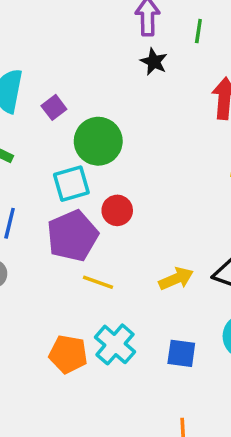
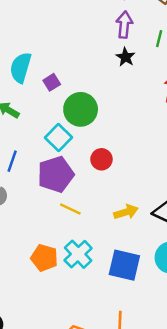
cyan square: (71, 184) -> (59, 137), turned -35
red circle: (117, 210) -> (101, 159), moved
blue square: (181, 353) -> (124, 265), size x1.5

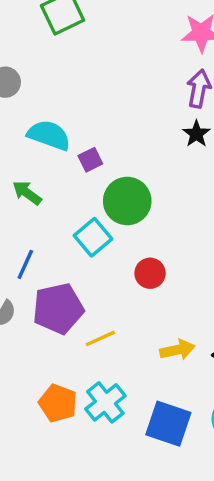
cyan semicircle: (21, 68) -> (49, 135), turned 88
purple pentagon: (56, 174) -> (58, 309), moved
yellow line: (70, 209) -> (100, 338), turned -55

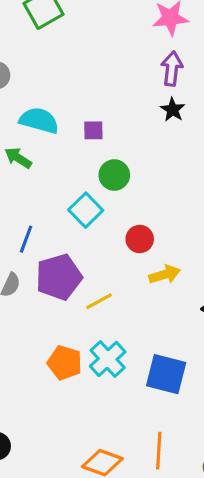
purple square: (90, 160) -> (93, 130), moved, turned 30
green arrow: (27, 193) -> (18, 158), moved
green circle: (127, 201) -> (114, 175), size x0.7
yellow arrow: (177, 350) -> (165, 275), moved

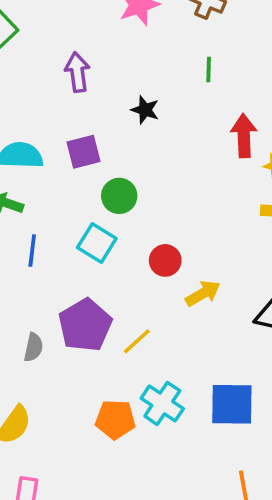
purple arrow: (172, 69) -> (77, 72), moved
black star: (173, 110) -> (145, 110), moved
purple square: (93, 130) -> (84, 152), size x1.4
blue line: (26, 239) -> (32, 251), moved

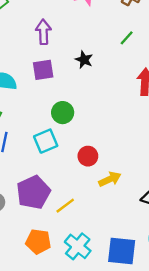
green line: (209, 70) -> (127, 38), turned 35
purple square: (84, 152) -> (43, 70), moved
cyan square: (97, 243) -> (46, 141), turned 30
orange pentagon: (115, 419) -> (38, 242), moved

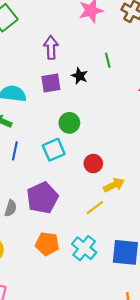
green line: (127, 38) -> (108, 60), moved, turned -56
black star: (84, 60) -> (80, 76), moved
yellow line: (65, 206) -> (95, 208), moved

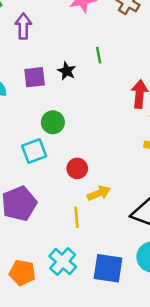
purple arrow: (51, 47) -> (23, 26), moved
yellow line: (95, 208) -> (77, 217), turned -60
orange pentagon: (47, 244) -> (22, 273), moved

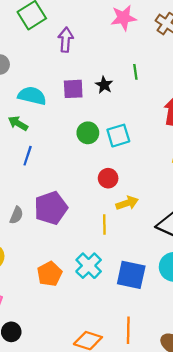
cyan square: (34, 151) -> (118, 136), moved
orange pentagon: (22, 273) -> (50, 274), turned 30

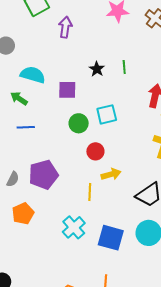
green line: (135, 72) -> (124, 67), moved
purple square: (73, 89) -> (67, 90), moved
green circle: (88, 133) -> (79, 123), moved
blue line: (28, 156) -> (26, 127), turned 66
orange pentagon: (50, 274) -> (23, 214), moved

